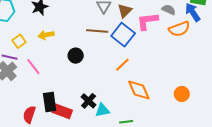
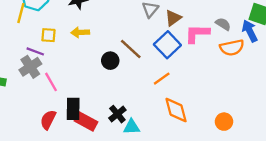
brown line: (97, 31) -> (131, 49), moved, turned 30
yellow square: (19, 41) -> (48, 35), turned 32
pink line: (33, 67) -> (51, 82), moved

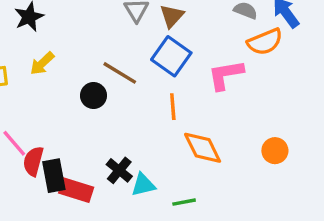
yellow arrow: (80, 32) -> (42, 63), turned -30
pink L-shape: (197, 34) -> (226, 75), moved
orange line: (162, 79) -> (173, 107), turned -48
red semicircle: (48, 120) -> (33, 161), moved

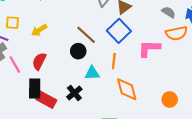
yellow arrow: (42, 63) -> (39, 30), moved
black circle: (94, 96) -> (78, 51), moved
red semicircle: (33, 161) -> (39, 61), moved
cyan triangle: (143, 185) -> (92, 73), moved

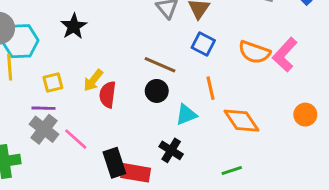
blue square: (119, 31) -> (203, 44), size x0.7
orange semicircle: (176, 33) -> (254, 52), moved, turned 50
pink L-shape: (149, 48) -> (285, 55), moved, turned -30
red semicircle: (39, 61) -> (108, 95), moved

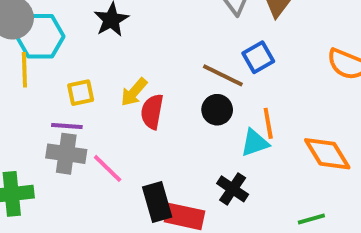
blue square: (203, 44) -> (258, 57), moved, turned 30
orange line: (210, 88) -> (268, 123), moved
gray cross: (44, 129) -> (66, 154), turned -32

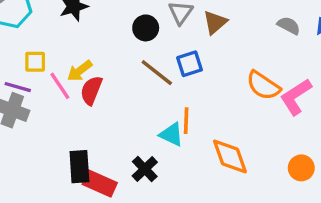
black circle: (217, 110) -> (146, 28), moved
cyan triangle: (255, 143) -> (171, 134), turned 32
pink line: (108, 168) -> (60, 86), moved

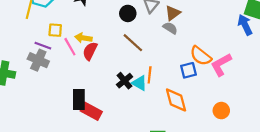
gray semicircle: (289, 26) -> (170, 28), moved
blue square: (190, 64) -> (189, 70), moved
yellow arrow: (80, 71) -> (83, 38), turned 42
black cross: (145, 169) -> (125, 81), moved

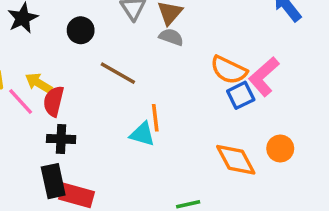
black circle: (128, 13) -> (81, 30), moved
yellow arrow: (83, 38) -> (39, 83), turned 35
blue square: (189, 70) -> (241, 95), moved
black cross: (125, 81) -> (61, 139), moved, turned -35
orange diamond: (176, 100) -> (236, 160), moved

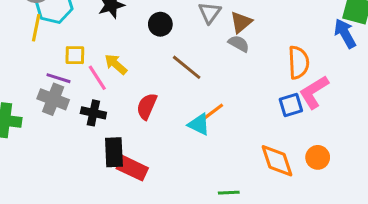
orange semicircle: (229, 70) -> (299, 62), moved, turned -128
red semicircle: (54, 101) -> (147, 106), moved
orange line: (155, 118) -> (213, 112), turned 50
black cross: (61, 139) -> (93, 113), moved

